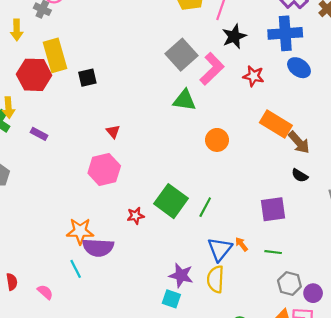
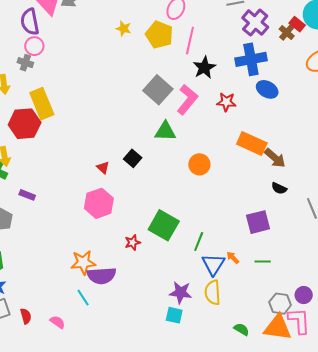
black square: (87, 78) -> (133, 158), moved, turned -30
purple rectangle: (39, 134) -> (27, 195), moved
green line: (205, 207) -> (199, 242), moved
gray hexagon: (289, 284) -> (280, 304), moved

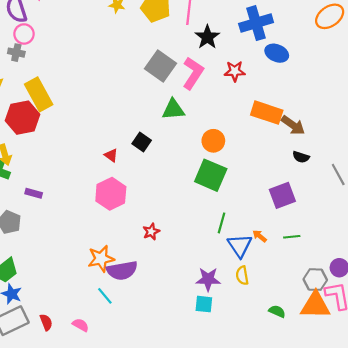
green square: (164, 225) -> (211, 175), moved
yellow semicircle: (213, 292) -> (242, 275), size x0.7

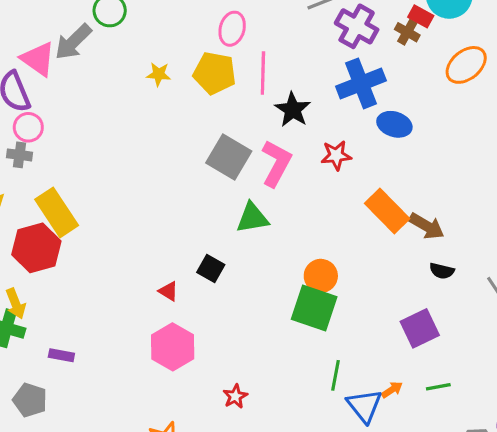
orange rectangle: (267, 113) -> (387, 211), turned 32
orange circle: (213, 141) -> (321, 276), moved
orange arrow: (260, 236) -> (392, 390), turned 112

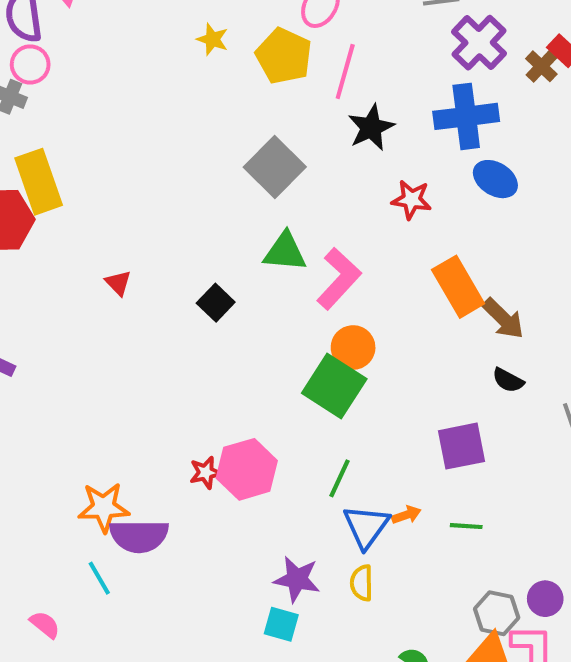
pink L-shape: (276, 163) -> (339, 279), moved
red triangle: (168, 291) -> (118, 283), moved
pink hexagon: (173, 347) -> (247, 469), moved

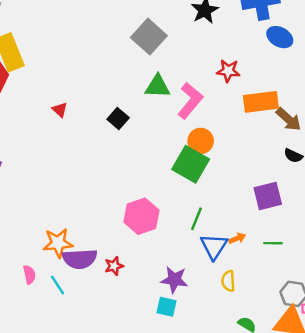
red star: (411, 200) -> (228, 71), moved
orange rectangle: (458, 287) -> (261, 102), turned -64
red star: (206, 473) -> (114, 266), moved
yellow semicircle: (362, 583) -> (228, 281), moved
pink semicircle: (45, 625) -> (29, 275), moved, turned 42

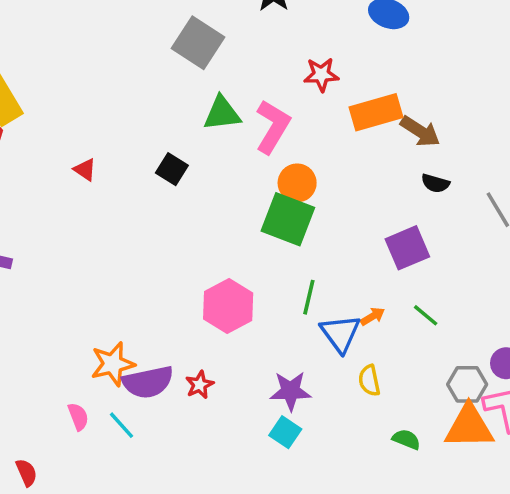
green line: (273, 243) -> (426, 315), turned 48
cyan square: (166, 307) -> (285, 432), turned 30

